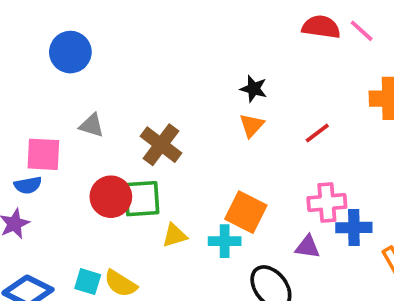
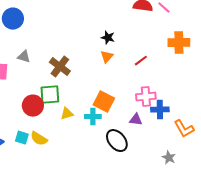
red circle: (111, 197) -> (33, 106), moved

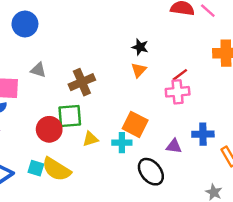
brown cross: (60, 67) -> (82, 82), turned 30
pink cross: (146, 97) -> (178, 92), moved
yellow semicircle: (39, 139) -> (56, 169), size x1.4

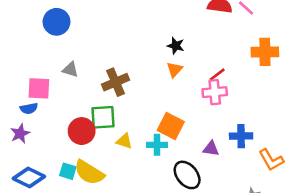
yellow triangle: (90, 139) -> (124, 141), turned 35

